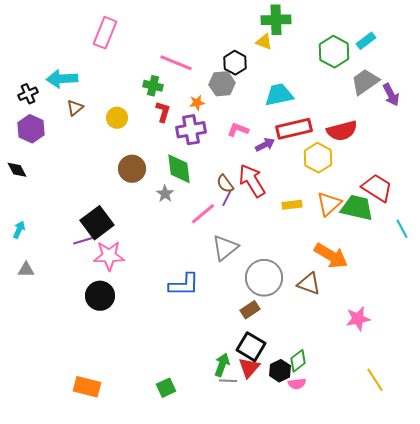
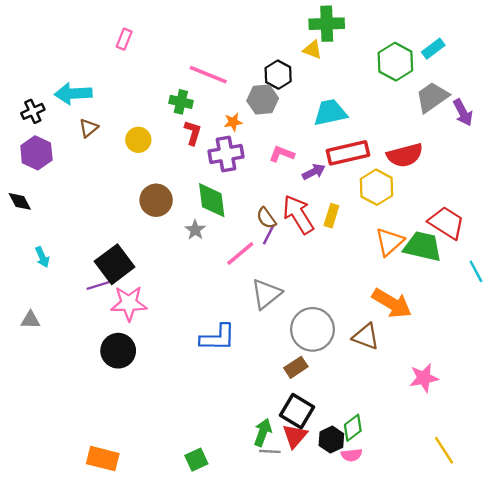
pink rectangle: (105, 33) -> (124, 39), size x0.6
yellow rectangle: (292, 205) -> (331, 216), moved, turned -66
cyan arrow: (19, 230) -> (42, 257), moved, turned 132

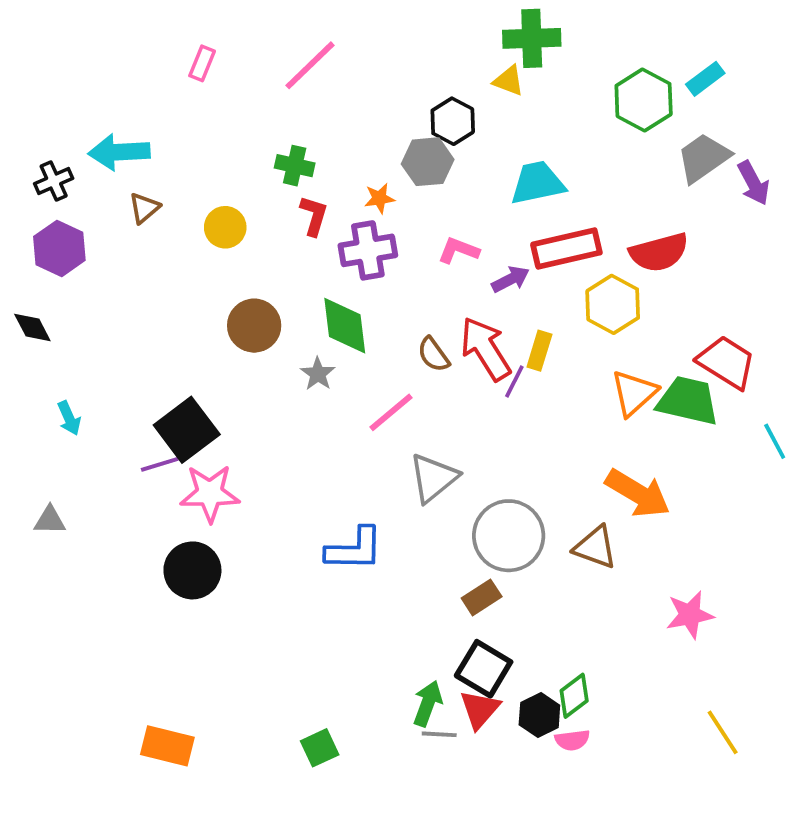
pink line: (208, 75) -> (310, 65), moved, turned -66
purple line: (269, 235) -> (514, 381), moved

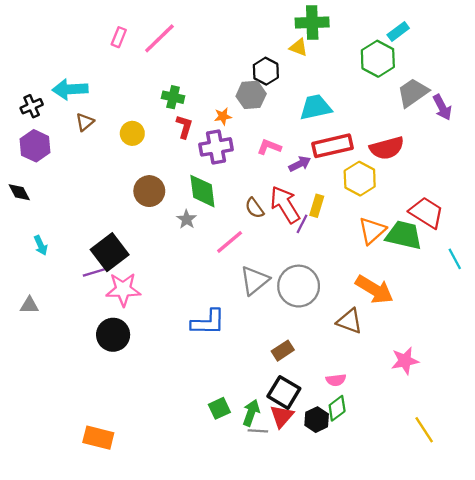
pink line: (310, 65) -> (159, 38), moved
cyan rectangle: (705, 79) -> (398, 32), moved
gray circle: (509, 536) -> (299, 286), moved
pink semicircle: (572, 740) -> (336, 380), moved
green square: (320, 748) -> (219, 408), moved

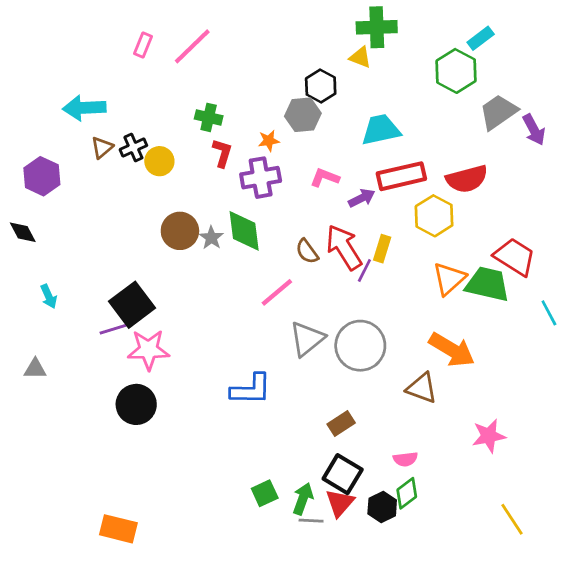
black cross: (32, 106) -> (133, 148), moved
gray star: (187, 219) -> (211, 238), moved

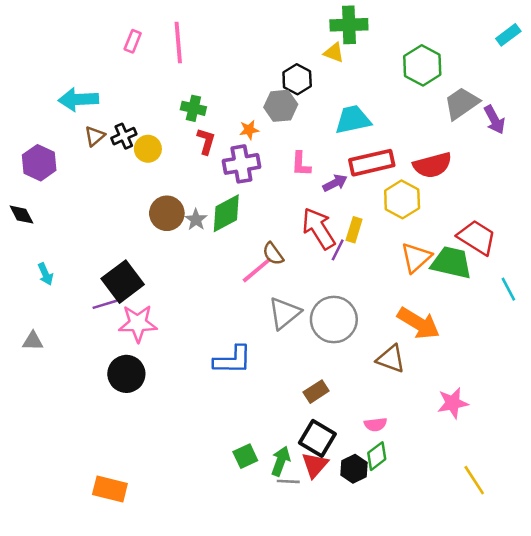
cyan rectangle: (481, 38) -> (508, 35), moved
pink line: (192, 46) -> (178, 43), turned -51
pink L-shape: (325, 178) -> (301, 164), turned -108
green diamond: (244, 231) -> (226, 213), turned 69
brown semicircle: (307, 251) -> (273, 254), moved

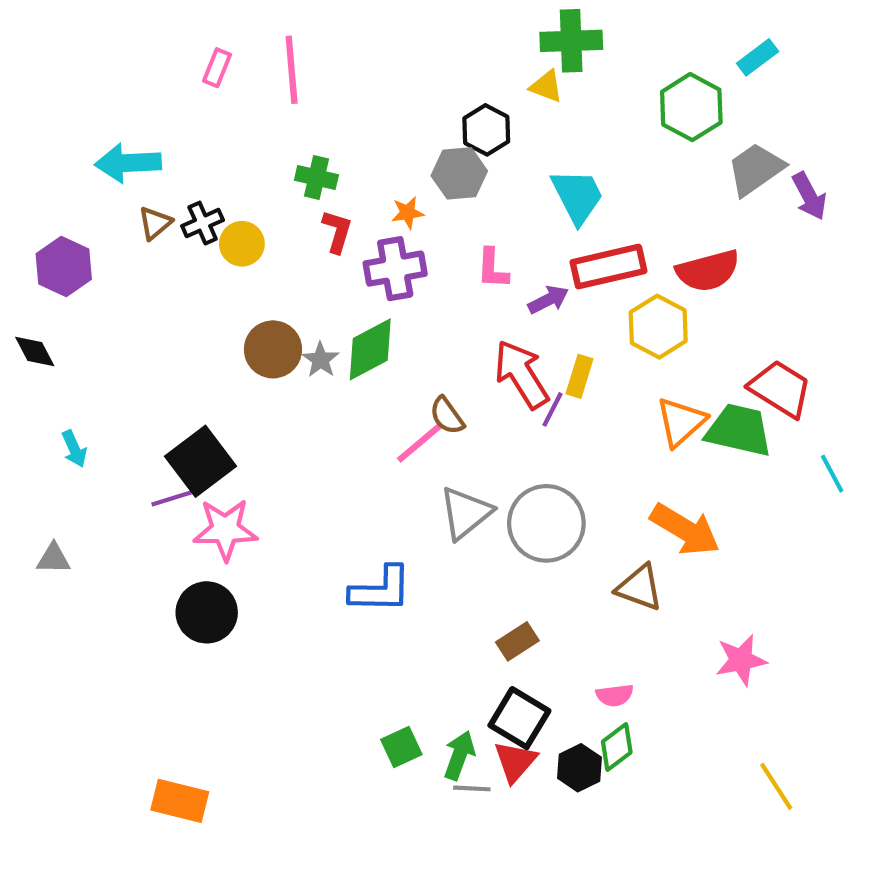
cyan rectangle: (508, 35) -> (758, 57), moved
cyan trapezoid: (353, 120) -> (577, 196), turned 75

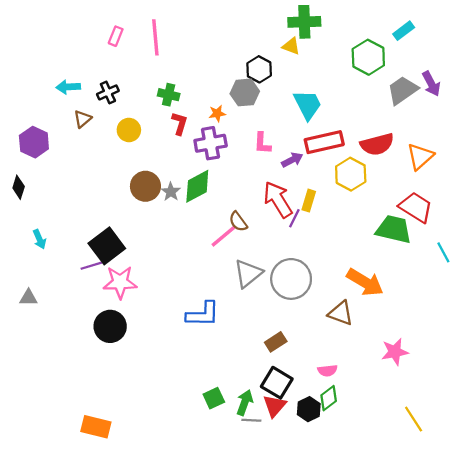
cyan arrow: (128, 163) -> (68, 87), size x0.7
purple arrow: (809, 196) -> (431, 84), moved
black cross: (203, 223) -> (108, 92), moved
black diamond: (35, 351) -> (19, 187), turned 45
orange triangle: (681, 422) -> (420, 156), moved

